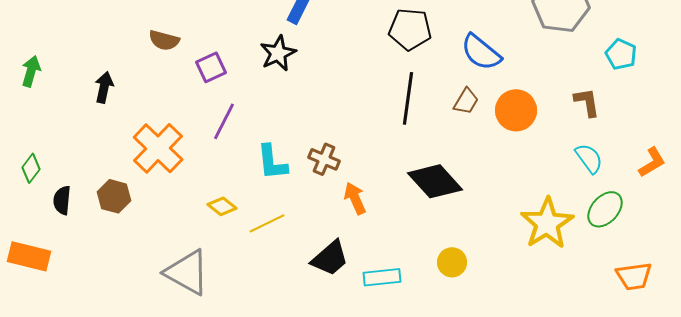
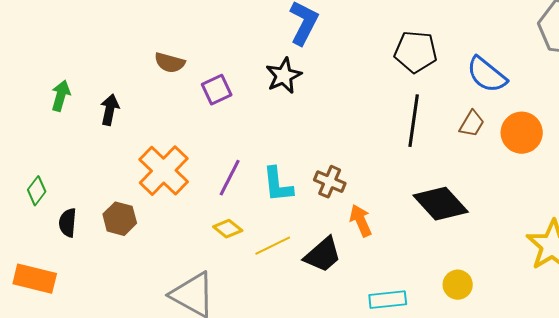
green arrow: (31, 71) -> (61, 96), moved
purple line: (224, 121) -> (230, 178), moved
black trapezoid: (330, 258) -> (323, 255), moved

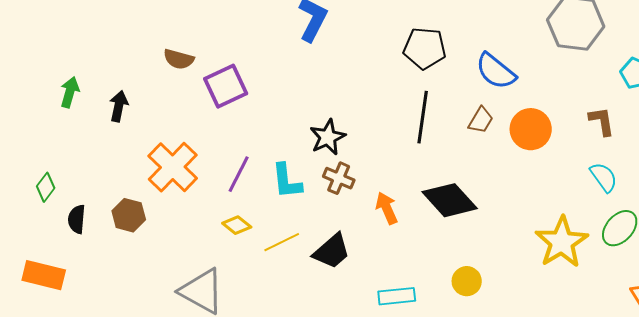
black star: (284, 76) -> (328, 137), moved
purple square: (217, 90) -> (226, 86), size x1.4
orange arrow: (361, 221) -> (387, 208), moved

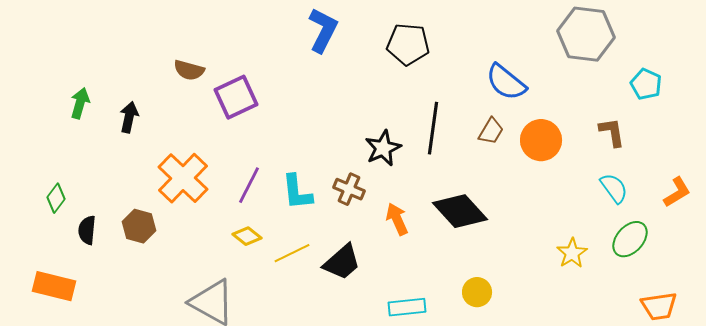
black pentagon: (425, 48) -> (408, 44), moved
black star: (328, 137) -> (383, 148), moved
yellow star: (562, 242) -> (572, 253), size x0.6

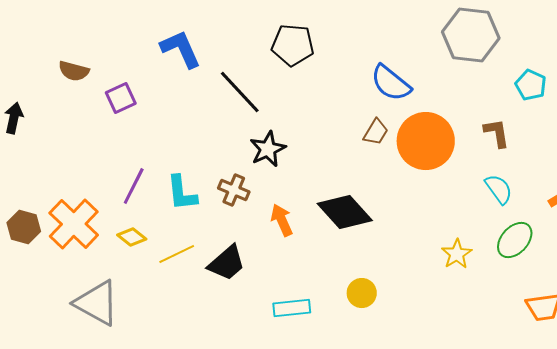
blue L-shape: (323, 30) -> (181, 49), moved, turned -51
purple square: (236, 97) -> (121, 98), size x0.7
black line: (433, 128) -> (240, 92), moved, turned -51
orange circle: (541, 140) -> (426, 141), size x1.4
orange cross: (183, 178) -> (74, 224), moved

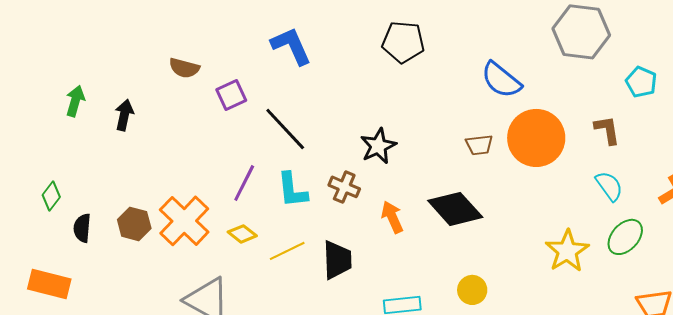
black line: (240, 92) -> (285, 129), moved
brown trapezoid: (376, 132) -> (479, 145), moved, turned 52
yellow star: (457, 254) -> (567, 251), size x1.4
black trapezoid: (227, 263) -> (337, 260), turned -51

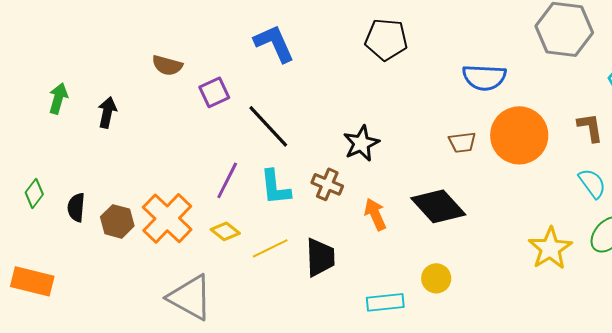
blue semicircle: (501, 80) -> (484, 77), turned -36
black semicircle: (82, 228) -> (76, 207), moved
yellow circle: (472, 290) -> (436, 278), moved

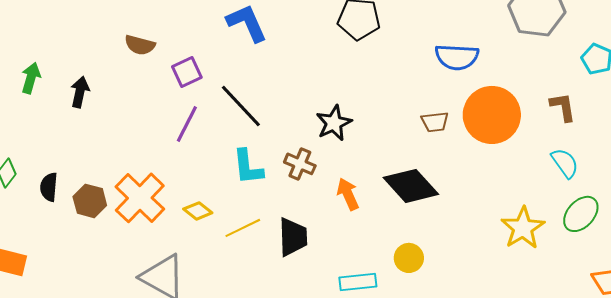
purple line: (227, 180) -> (187, 124), moved

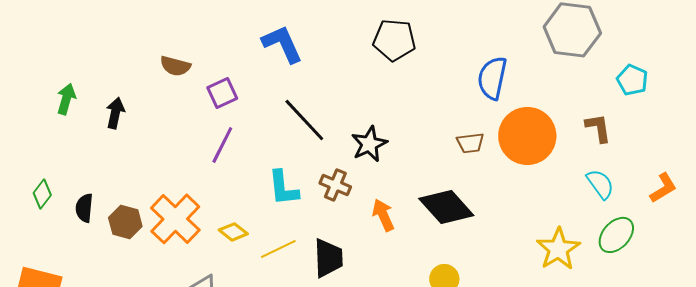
blue semicircle: (457, 57) -> (492, 78), turned 99
black line: (241, 106) -> (304, 120), moved

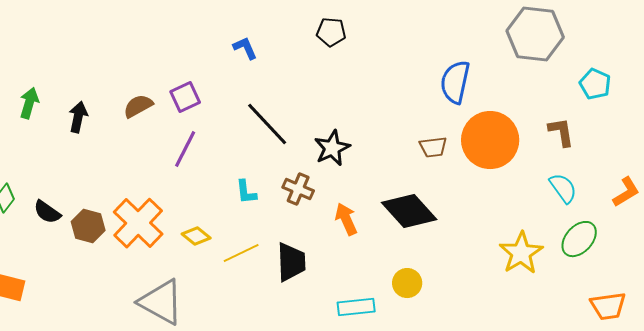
black pentagon: (394, 40) -> (331, 32), moved, size x0.7
blue L-shape: (282, 44) -> (245, 48), size x0.6
brown semicircle: (175, 66) -> (138, 106), moved, turned 136
cyan L-shape: (283, 188) -> (246, 192), size x0.7
black semicircle: (84, 208) -> (47, 212), turned -60

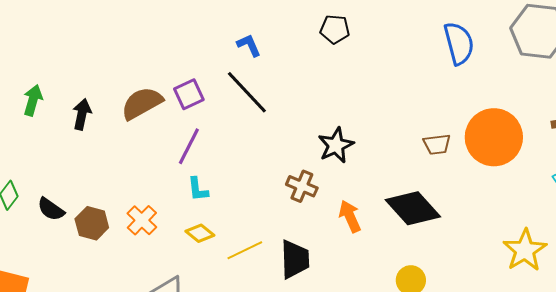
blue semicircle: (455, 82) -> (459, 43), moved, turned 153
brown semicircle: (138, 106) -> (142, 103), size x1.4
black line: (267, 124) -> (247, 92), moved
cyan L-shape: (246, 192) -> (198, 189), moved
orange cross: (138, 223) -> (142, 220), size x0.6

